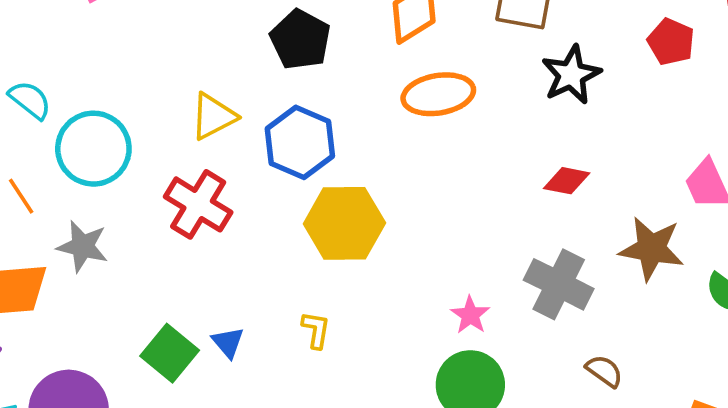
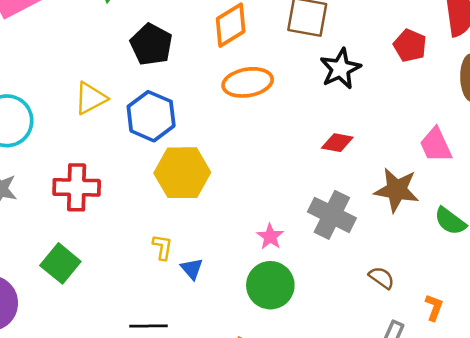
red cross: (198, 204) -> (77, 187), moved, turned -30
blue triangle: (228, 342) -> (192, 269), moved
brown semicircle: (604, 371) -> (382, 278), moved

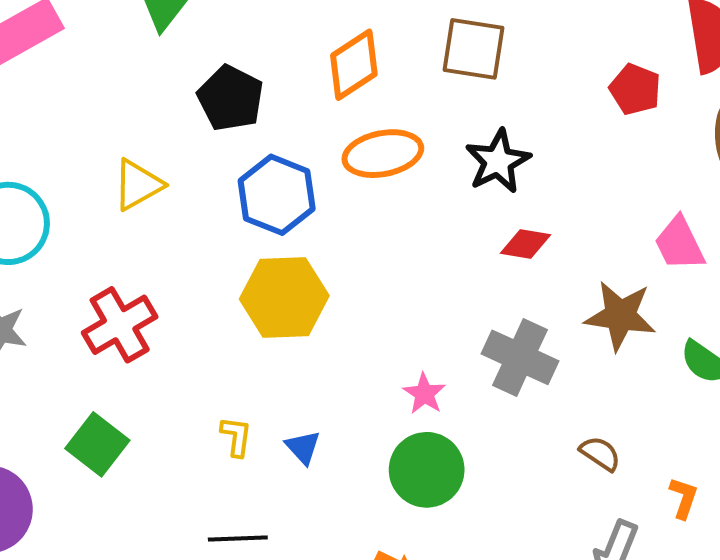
black star: (340, 69) -> (498, 161), moved
blue hexagon: (151, 116) -> (277, 195), moved
red cross: (77, 187) -> (120, 325), turned -30
yellow L-shape: (162, 247) -> (236, 436), moved

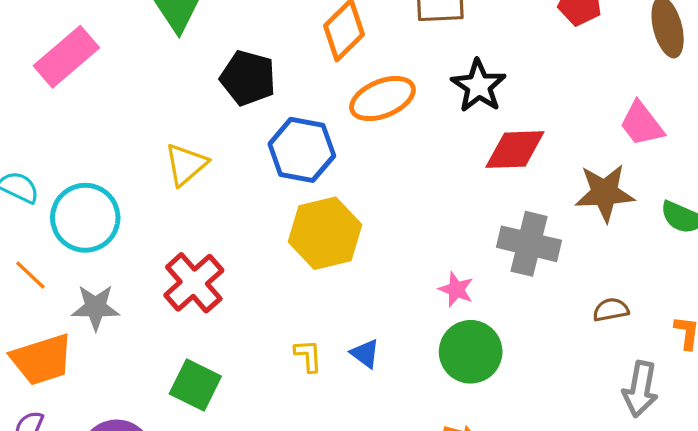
red diamond: (526, 244) -> (515, 150), size x1.5
brown semicircle: (600, 453) -> (611, 310), turned -33

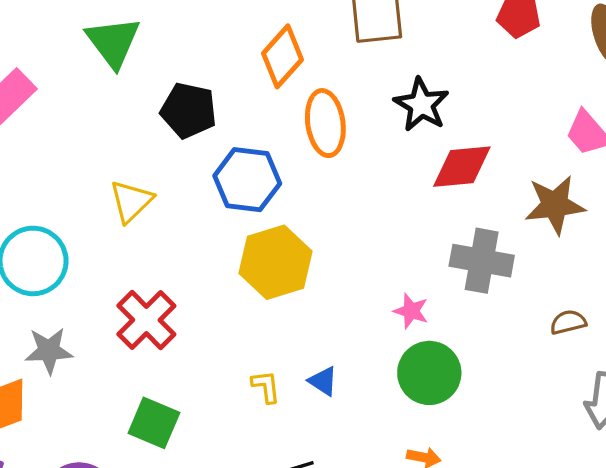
orange ellipse: (382, 99) -> (325, 123), turned -72

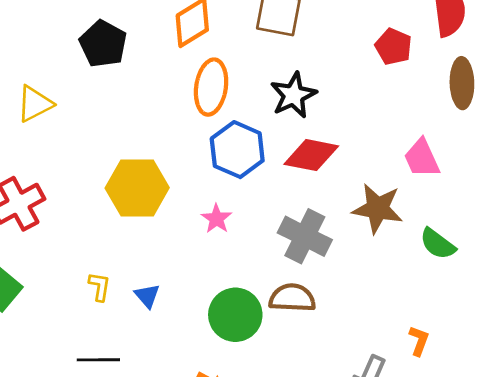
blue hexagon: (247, 180) -> (237, 150), moved
pink star: (411, 311) -> (216, 219), moved
brown semicircle: (568, 322) -> (292, 298), moved, size x1.5

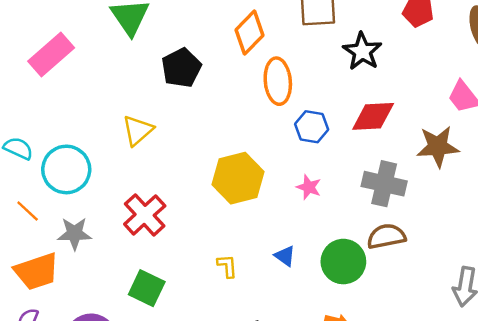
black pentagon: (103, 44) -> (181, 68), turned 30
black star: (293, 95) -> (362, 51), moved
blue hexagon: (237, 150) -> (312, 127), size x0.7
blue triangle: (147, 296) -> (285, 256), moved

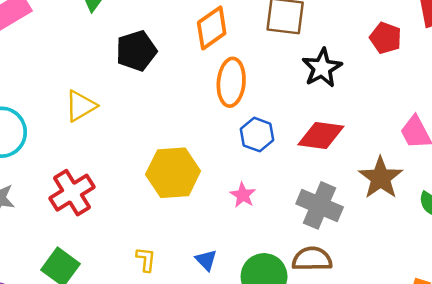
brown star: (438, 146) -> (381, 178), turned 30

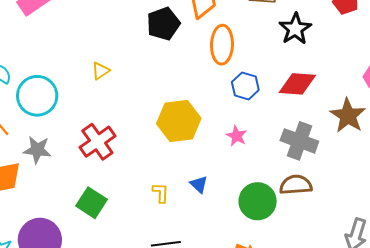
black pentagon: (136, 51) -> (163, 24), moved
yellow triangle: (81, 106) -> (101, 71), size x0.7
blue triangle: (206, 260) -> (199, 184), moved

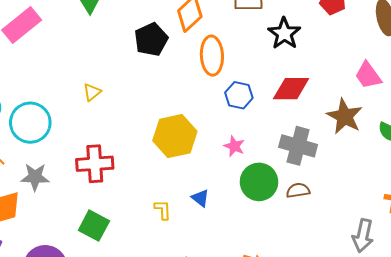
red cross: (97, 142) -> (95, 164), turned 36
brown semicircle: (296, 185) -> (298, 190), size x0.7
green circle: (258, 201) -> (259, 182), moved

